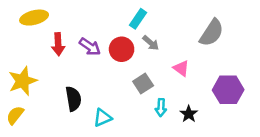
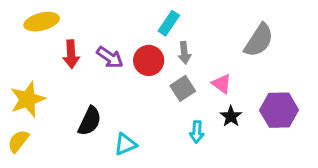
gray arrow: (151, 43) -> (184, 53), turned 42
gray square: (143, 83) -> (183, 88), moved
black semicircle: (73, 99) -> (90, 121), turned 35
black star: (189, 114) -> (231, 116), moved

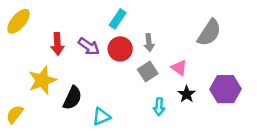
yellow ellipse: (42, 22) -> (18, 21), moved, turned -36
cyan rectangle: (169, 23) -> (118, 19), moved
yellow star: (28, 99) -> (42, 80), moved

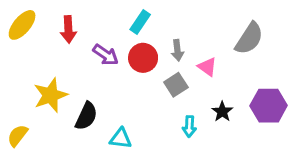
red arrow: (57, 44) -> (68, 29), moved
pink triangle: (179, 68) -> (207, 67), moved
cyan triangle: (101, 117) -> (121, 139), turned 30

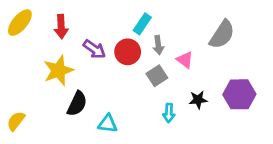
cyan rectangle: (140, 22) -> (142, 24), moved
yellow star: (50, 95) -> (58, 70), moved
black star: (222, 112) -> (198, 100), turned 30

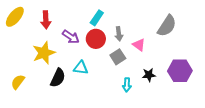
cyan rectangle: (142, 24) -> (97, 18), moved
yellow semicircle: (16, 121) -> (18, 82), moved
cyan triangle: (108, 124) -> (81, 68), moved

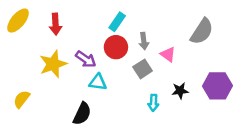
purple arrow: (71, 37) -> (86, 59), moved
black semicircle: (58, 78) -> (82, 114), moved

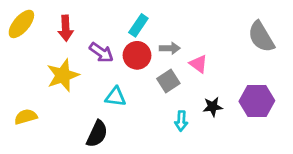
gray semicircle: (202, 31) -> (261, 37), moved, turned 116
gray arrow: (144, 41) -> (170, 48), turned -84
purple arrow: (86, 59) -> (101, 52), moved
yellow semicircle: (22, 99) -> (26, 117), turned 36

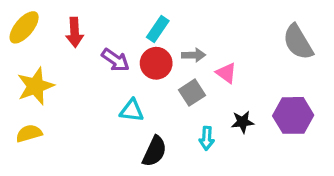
yellow star: (63, 75) -> (35, 86), moved
black semicircle: (97, 134) -> (155, 151), moved

